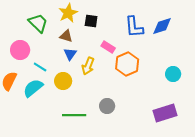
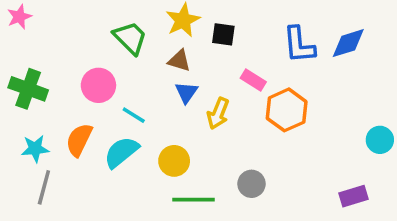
cyan circle: (173, 74) -> (380, 140), moved
yellow circle: (63, 81) -> (174, 161), moved
purple rectangle: (165, 113) -> (353, 196), size x0.7

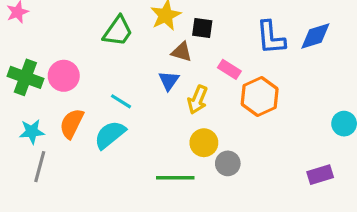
green trapezoid: (130, 38) -> (118, 31), turned 80
brown triangle: (179, 61) -> (182, 52), moved
pink circle: (98, 85) -> (64, 76), moved
yellow circle: (174, 161) -> (204, 143), moved

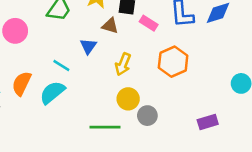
pink rectangle: (229, 69) -> (149, 23), moved
pink circle: (64, 76) -> (15, 31), moved
blue triangle: (169, 81) -> (88, 46), moved
purple rectangle: (320, 175) -> (208, 122), moved

